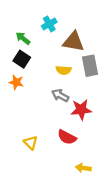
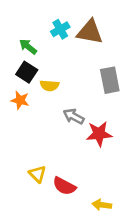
brown triangle: (73, 42) -> (90, 32), moved
yellow semicircle: (64, 70) -> (50, 86), moved
red semicircle: (67, 137) -> (64, 186), moved

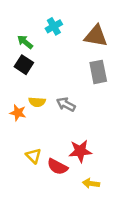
brown triangle: (90, 32) -> (96, 36), moved
yellow semicircle: (50, 86) -> (37, 102), moved
orange star: (20, 100) -> (18, 113), moved
red star: (99, 134) -> (80, 151), moved

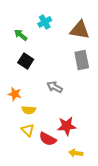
black square: (24, 65) -> (26, 61), moved
yellow semicircle: (37, 102) -> (29, 110), moved

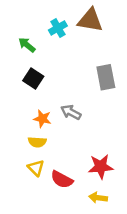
brown triangle: (80, 30) -> (90, 20), moved
orange star: (15, 94) -> (42, 119), moved
red star: (67, 126) -> (101, 167), moved

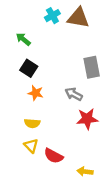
cyan cross: (58, 28) -> (52, 16), moved
gray arrow: (71, 112) -> (74, 94), moved
orange star: (42, 119) -> (36, 93), moved
red star: (101, 167) -> (87, 119), moved

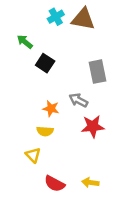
black square: (29, 68) -> (45, 63), moved
orange star: (36, 93) -> (51, 109), moved
yellow semicircle: (32, 123) -> (45, 131), moved
red semicircle: (54, 156) -> (55, 184), moved

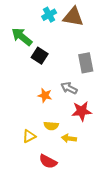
green arrow: (25, 42) -> (22, 37), size x1.5
yellow semicircle: (45, 131) -> (51, 126), moved
yellow triangle: (33, 155) -> (29, 136), turned 48
yellow arrow: (90, 183) -> (69, 138), moved

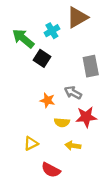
cyan cross: (49, 15) -> (52, 31), moved
brown triangle: (73, 17) -> (77, 17), turned -40
yellow semicircle: (51, 126) -> (62, 122), moved

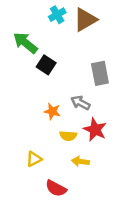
cyan cross: (52, 31) -> (57, 15), moved
red star: (86, 117) -> (95, 130), turned 30

